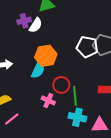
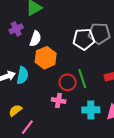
white semicircle: (36, 25) -> (35, 39), moved
cyan semicircle: (38, 70) -> (22, 75), moved
green line: (75, 96) -> (82, 79), moved

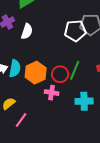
orange hexagon: (46, 58) -> (36, 73), moved
green line: (82, 79) -> (75, 70), turned 42

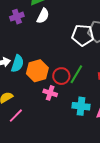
white semicircle: (27, 31) -> (43, 16), moved

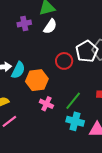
white pentagon: (83, 35) -> (87, 51), turned 30
green line: (76, 74) -> (73, 101), moved
red circle: (61, 76) -> (64, 61), moved

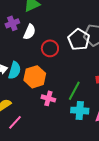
white semicircle: (50, 26) -> (30, 32), moved
red circle: (64, 61) -> (50, 48), moved

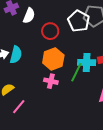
orange hexagon: (35, 77) -> (53, 59), moved
cyan cross: (80, 111) -> (87, 63), moved

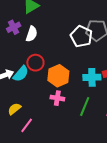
red circle: (50, 31) -> (35, 63), moved
cyan semicircle: (16, 55) -> (21, 74), turned 30
green line: (76, 72) -> (85, 107), moved

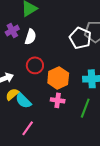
cyan semicircle: (21, 74) -> (23, 101), moved, turned 96
yellow semicircle: (14, 109) -> (12, 94), moved

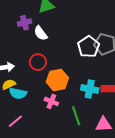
white semicircle: (30, 37) -> (41, 33), turned 112
cyan semicircle: (23, 101) -> (18, 93), turned -48
green line: (85, 108) -> (76, 116), turned -54

